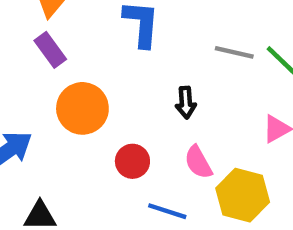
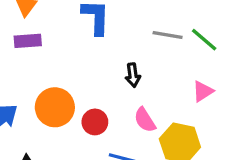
purple rectangle: (50, 50) -> (28, 41), turned -55
orange circle: (82, 108) -> (55, 107), moved

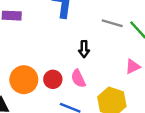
orange circle: (55, 107) -> (24, 80), moved
pink semicircle: (145, 120) -> (78, 79), moved

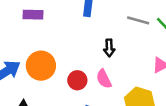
orange circle: (24, 80) -> (41, 66), moved

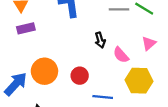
pink semicircle: (104, 79) -> (121, 55), moved

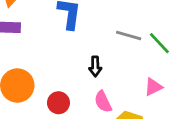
pink semicircle: (121, 55) -> (103, 102), moved

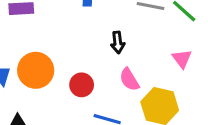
pink triangle: (153, 87) -> (182, 59), turned -36

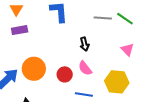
pink semicircle: (129, 79) -> (85, 68), moved

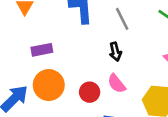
gray line: (103, 18) -> (122, 19), moved, turned 60
purple rectangle: (20, 30) -> (42, 50), moved

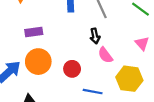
pink semicircle: (117, 84) -> (105, 55), moved

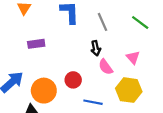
pink triangle: (142, 43) -> (133, 57), moved
orange circle: (38, 62) -> (44, 91), moved

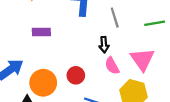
green line: (140, 23) -> (155, 23), turned -54
pink triangle: (133, 57) -> (142, 59), size x1.6

